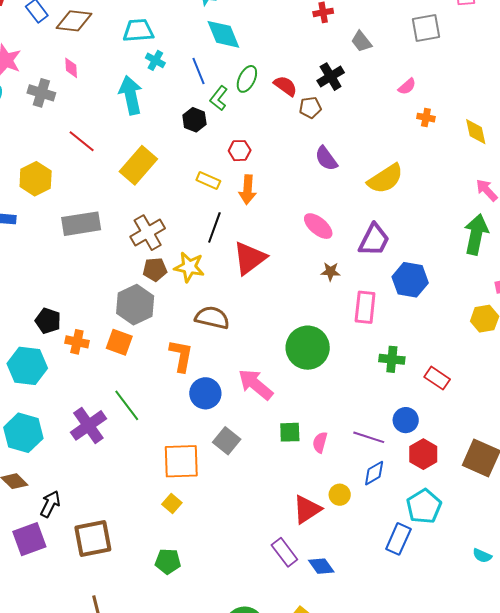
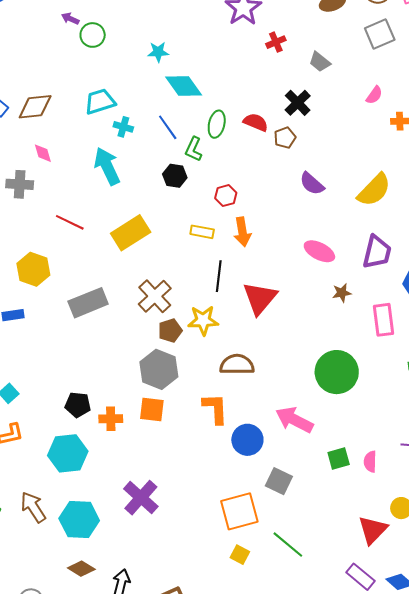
yellow rectangle: (138, 165) -> (131, 233), turned 30
green line: (127, 405) -> (288, 545), moved

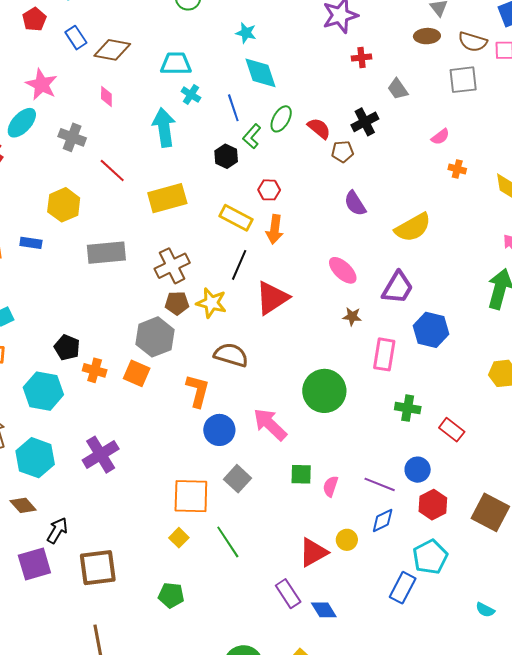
gray cross: (20, 184) -> (72, 137), moved
yellow rectangle: (202, 232) -> (236, 218), size x1.4

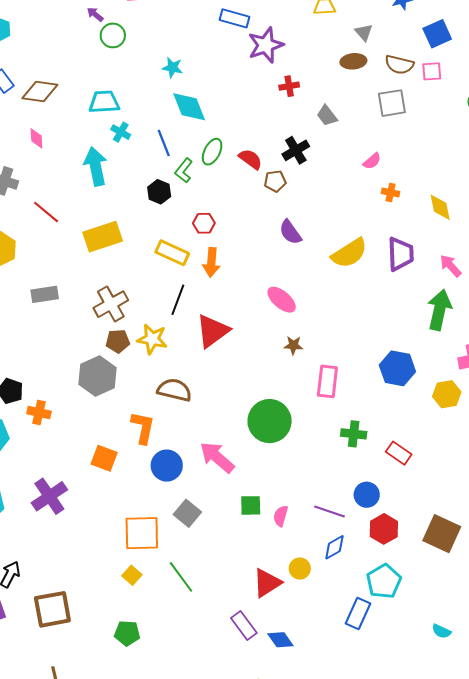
gray rectangle: (106, 253) -> (45, 294), size x0.7
purple trapezoid: (398, 288) -> (401, 254), moved, turned -30
blue hexagon: (431, 330) -> (397, 368), moved
orange square: (137, 373) -> (104, 458), moved

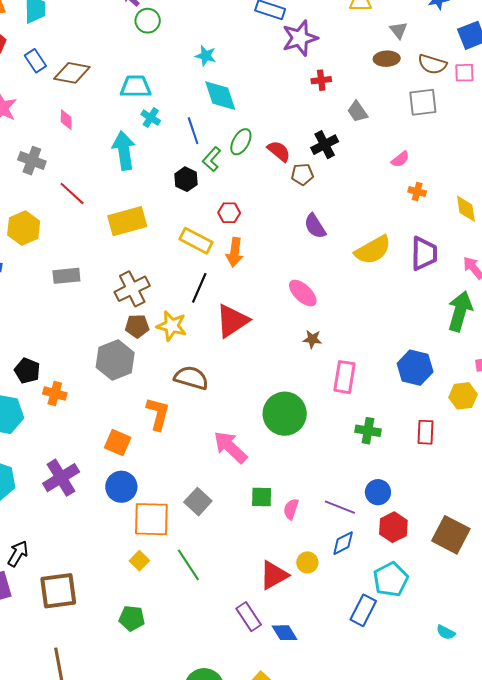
red rectangle: (399, 453) -> (426, 432), moved, turned 55
blue circle: (167, 466) -> (121, 487), moved

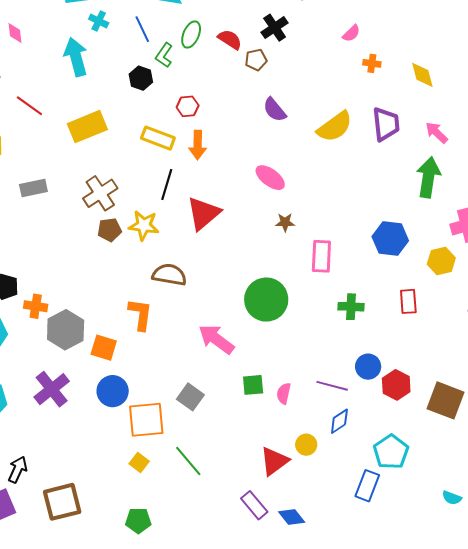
gray hexagon: (115, 360) -> (66, 330), moved
red hexagon: (393, 527) -> (396, 385), moved

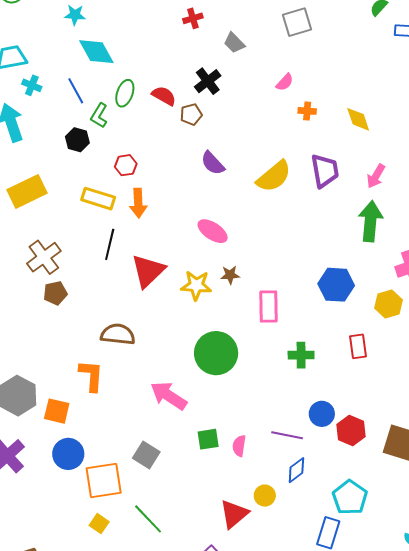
pink arrow: (437, 133) -> (376, 176), turned -100
yellow star: (144, 225) -> (196, 285), moved

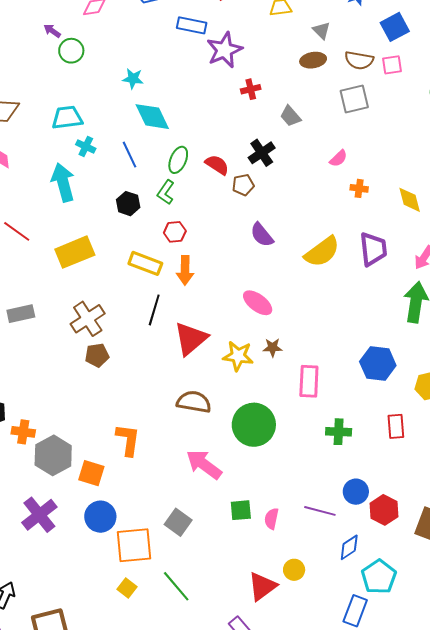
green L-shape: (99, 116) -> (166, 192), moved
brown semicircle: (118, 334) -> (194, 402), moved
blue diamond: (296, 470) -> (349, 547), moved

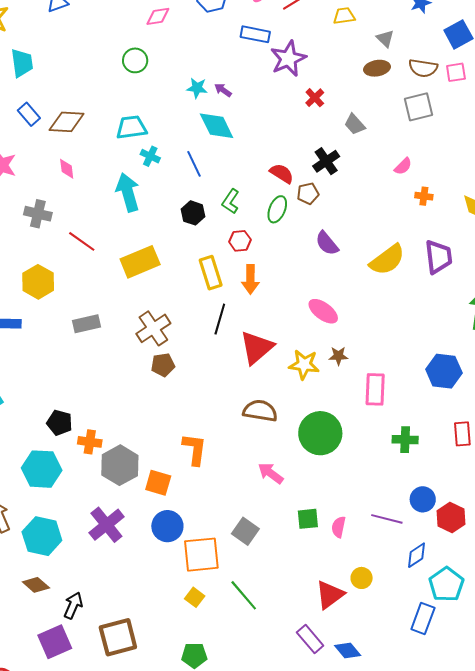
purple arrow: (52, 31) -> (223, 90), moved
red cross: (251, 89) -> (315, 98), turned -30
green ellipse: (178, 160) -> (277, 209), moved
yellow rectangle: (145, 263) -> (211, 273), turned 52
pink arrow: (204, 464) -> (271, 473), size x0.7

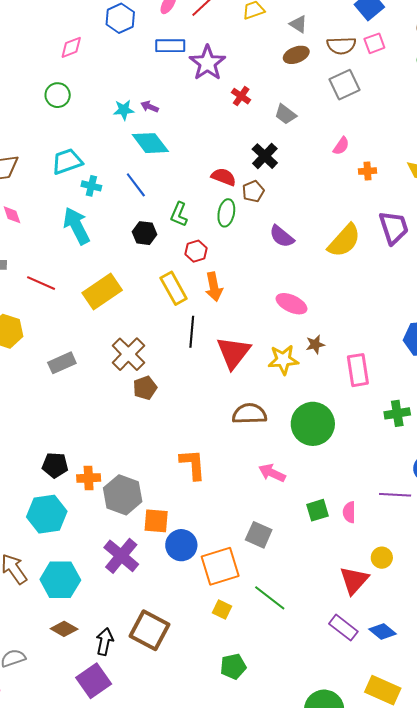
orange square: (158, 483) -> (156, 521), moved
brown square: (118, 637) -> (149, 630), moved, turned -36

